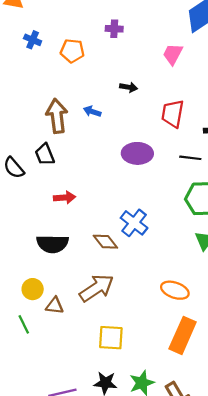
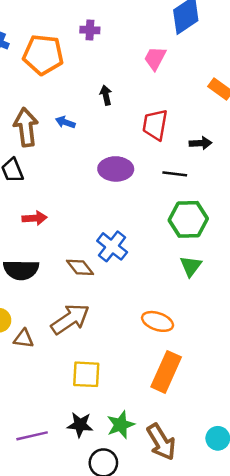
orange pentagon: (72, 51) -> (43, 55), size x1.5
black arrow: (129, 87) -> (106, 95), turned -112

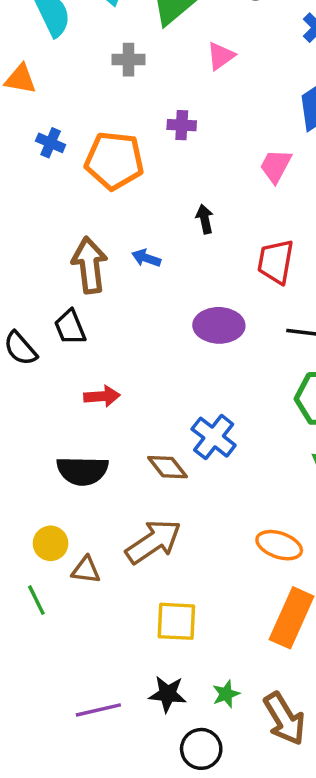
green star: (121, 425) -> (226, 694), size x0.7

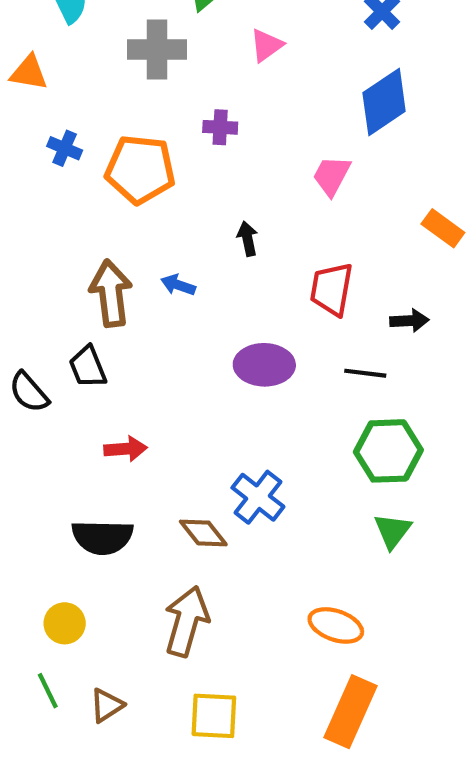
gray cross: (129, 60) -> (157, 49), size x1.5
brown arrow: (153, 542) -> (187, 621), turned -40
brown triangle: (86, 570) -> (107, 705), moved, turned -40

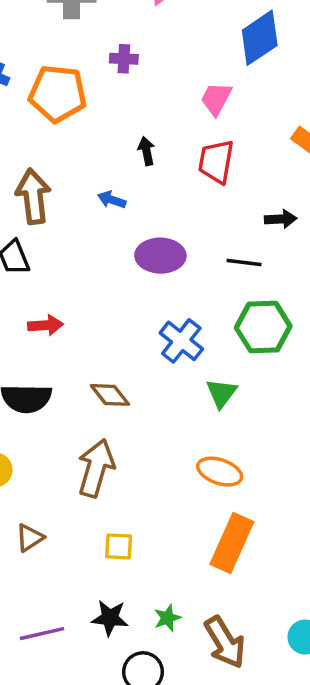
blue arrow: (178, 285) -> (112, 200), moved
red trapezoid: (332, 289) -> (216, 162), moved
blue cross: (258, 497) -> (181, 341), moved
green triangle: (393, 531) -> (221, 393), moved
yellow square: (214, 716) -> (119, 546), size x0.7

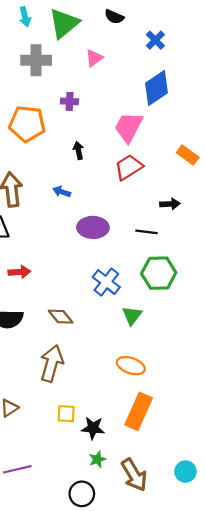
pink trapezoid: (216, 99) -> (129, 127), size x1.4
black arrow: (146, 151) -> (78, 150), moved
red trapezoid: (216, 162) -> (129, 167), turned 48
black star: (110, 618) -> (93, 428), moved

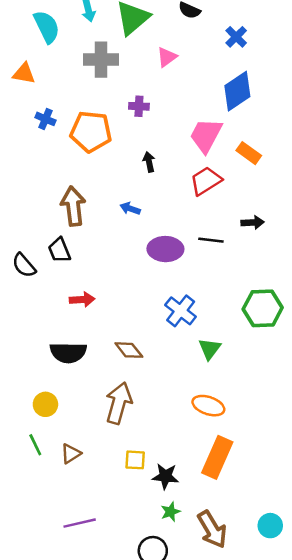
orange rectangle: (188, 155) -> (249, 153), moved
black line: (146, 232) -> (211, 240), moved
green hexagon: (159, 273) -> (263, 308), moved

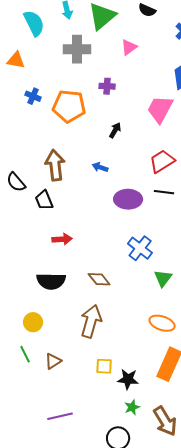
black arrow: (149, 162) -> (115, 130), turned 42
red trapezoid: (206, 181) -> (162, 161), moved
black semicircle: (24, 265) -> (16, 182), moved

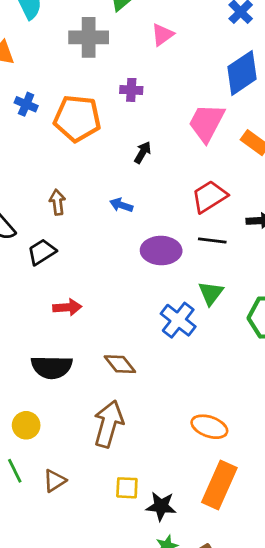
brown arrow: (55, 165) -> (57, 202), size x0.6
black trapezoid: (44, 200) -> (42, 252), turned 80
green triangle: (163, 278) -> (211, 293), moved

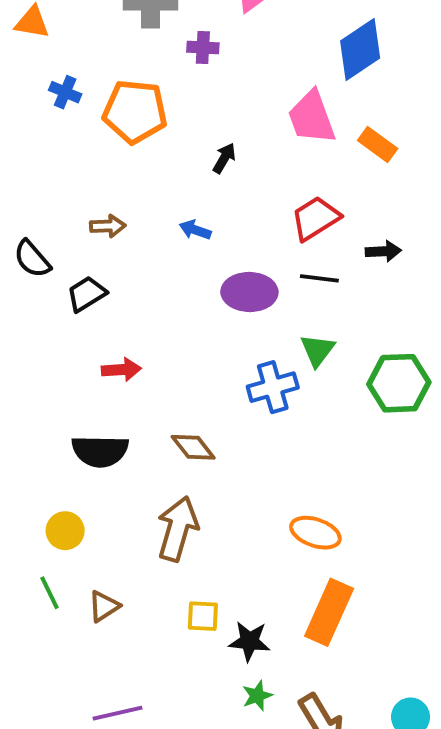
purple cross: (131, 90) -> (203, 47), moved
pink trapezoid: (207, 123) -> (312, 117), turned -48
brown arrow: (57, 202) -> (108, 226), turned 95
blue cross: (178, 320) -> (273, 387), turned 36

